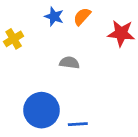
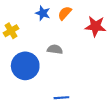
blue circle: (42, 110) -> (25, 66), moved

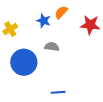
blue star: (43, 13) -> (44, 21), moved

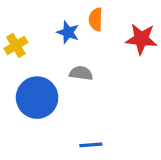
orange semicircle: (61, 12) -> (96, 19), turned -40

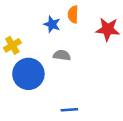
yellow cross: (16, 45) -> (12, 45), moved

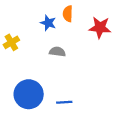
blue circle: (28, 74) -> (29, 94), moved

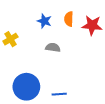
orange semicircle: (68, 14) -> (69, 19), moved

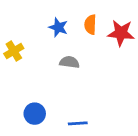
blue circle: (26, 87) -> (35, 114), size x0.6

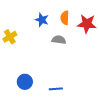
gray semicircle: (69, 62) -> (59, 40), moved

